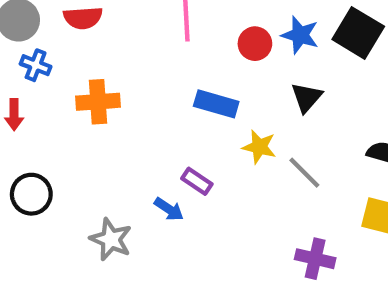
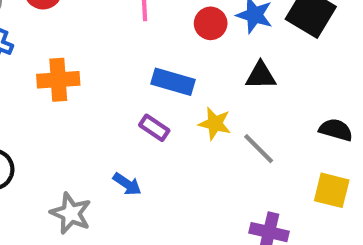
black triangle: (307, 97) -> (261, 76), turned 48
purple rectangle: (197, 181) -> (154, 128), moved

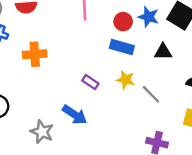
black triangle: (261, 76) -> (163, 52), moved
blue rectangle: (173, 82) -> (122, 47), moved
blue arrow: (127, 184) -> (75, 115), size x1.5

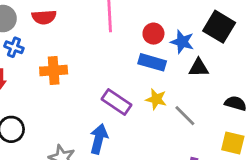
blue star: (148, 17) -> (182, 42), moved
purple rectangle: (90, 82) -> (117, 102), size x1.5
blue arrow: (75, 115) -> (99, 139), turned -110

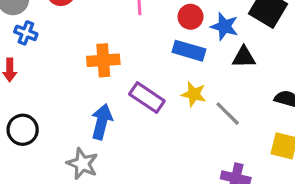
orange cross: (54, 71) -> (103, 60), moved
blue arrow: (99, 139) -> (102, 122), moved

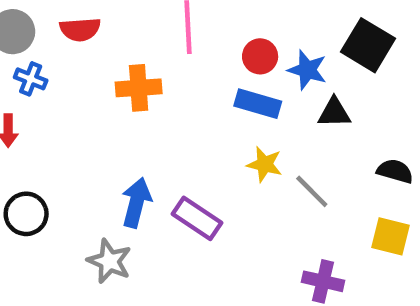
orange cross: (103, 60) -> (139, 88), moved
purple rectangle: (147, 97) -> (197, 218), moved

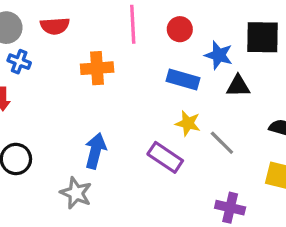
black square: (368, 45) -> (263, 37), turned -30
red circle: (260, 56) -> (180, 29), moved
purple rectangle: (197, 218) -> (165, 157), moved

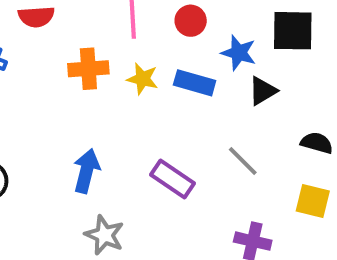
black triangle: (238, 86) -> (263, 91), turned -30
yellow star: (188, 123) -> (143, 79), moved
gray star: (76, 193) -> (104, 235), moved

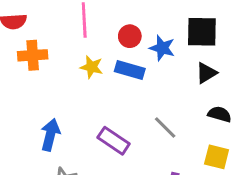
red circle: (191, 21) -> (130, 36), moved
orange cross: (88, 69) -> (33, 55), moved
black triangle: (263, 91) -> (206, 73), moved

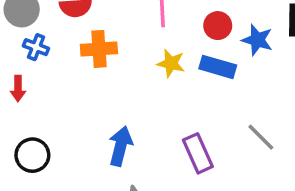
purple rectangle: (114, 141) -> (198, 153), turned 32

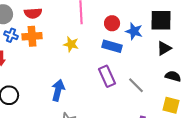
orange cross: (99, 49) -> (32, 36), moved
yellow star: (171, 63) -> (71, 44), moved
purple rectangle: (198, 153) -> (107, 76), moved

